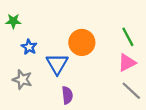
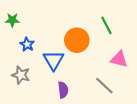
green line: (128, 37) -> (106, 25), moved
pink triangle: (127, 63) -> (119, 59), turned 42
gray line: (131, 91) -> (104, 86), moved

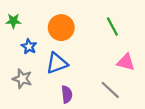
orange circle: (77, 40) -> (61, 28), moved
blue triangle: (54, 60) -> (57, 63), turned 40

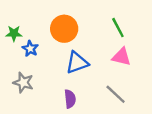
green star: (13, 21) -> (14, 33), moved
pink triangle: (126, 62) -> (121, 57), moved
blue triangle: (57, 63) -> (77, 63), moved

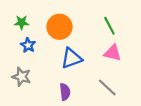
green star: (14, 33) -> (22, 22), moved

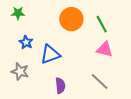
green star: (22, 22) -> (18, 13), moved
orange circle: (59, 27) -> (71, 19), moved
blue triangle: (71, 58) -> (50, 54), moved

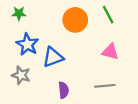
green line: (102, 24) -> (108, 15), moved
blue star: (26, 42) -> (27, 44), size x1.5
gray line: (100, 82) -> (105, 86), turned -48

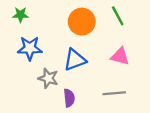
blue star: (27, 44) -> (30, 48), turned -30
blue triangle: (53, 57) -> (75, 60), moved
gray star: (21, 75) -> (48, 78), moved

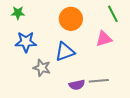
green line: (118, 16) -> (113, 14), moved
pink triangle: (120, 56) -> (104, 39), moved, turned -30
purple semicircle: (69, 98) -> (77, 85), moved, turned 84

